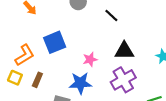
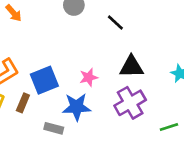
blue square: (55, 42) -> (44, 80), moved

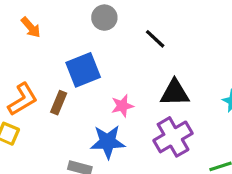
blue square: (44, 80) -> (83, 70), moved
brown rectangle: (23, 103) -> (59, 103), moved

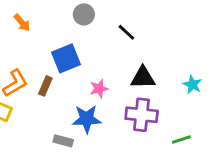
purple cross: (173, 137) -> (142, 115), turned 36

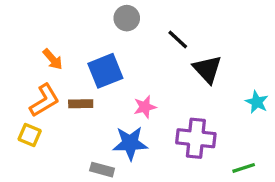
orange arrow: (22, 23) -> (53, 59), moved
black triangle: (143, 78) -> (207, 69), moved, turned 48
brown rectangle: (45, 86) -> (81, 104), turned 66

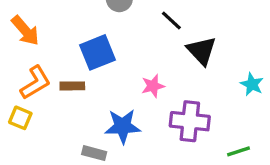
orange arrow: (53, 59) -> (25, 31), moved, size x1.4
pink star: (145, 107) -> (153, 86), moved

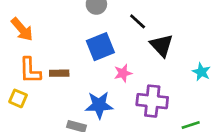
blue square: (97, 52) -> (100, 47), moved
orange L-shape: (35, 83) -> (30, 71), turned 120

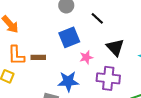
black triangle: (161, 45) -> (115, 47), moved

